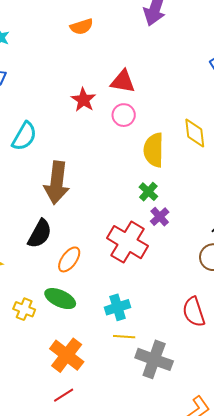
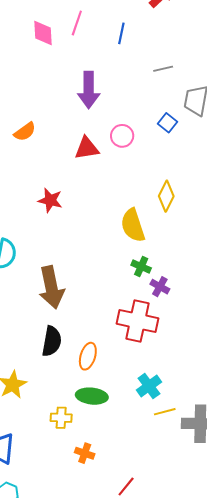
red triangle: (123, 82) -> (87, 148), moved
pink circle: (124, 115) -> (122, 136), moved
yellow diamond: (195, 133) -> (166, 196), turned 52
orange cross: (67, 355) -> (85, 453), moved, size x0.6

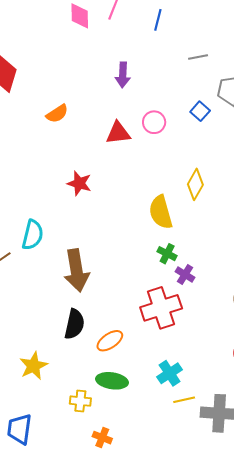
purple arrow: (89, 90) -> (123, 75), size x0.7
red cross: (137, 321) -> (161, 308), turned -33
orange ellipse: (88, 356) -> (110, 341), turned 36

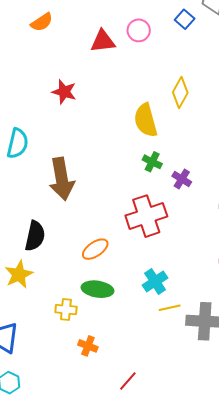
purple cross: (185, 275) -> (182, 179), moved
black semicircle: (74, 324) -> (35, 236), moved

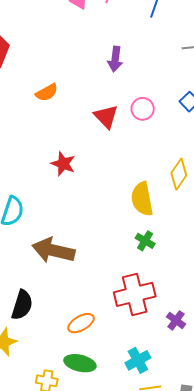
red triangle: (103, 41) -> (106, 117), turned 48
brown arrow: (62, 179) -> (53, 250), turned 108
purple cross: (182, 179) -> (176, 320), moved

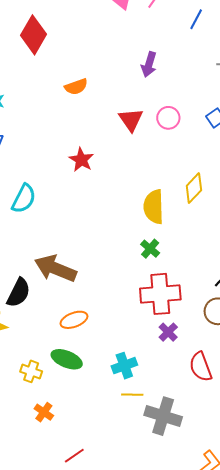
brown arrow: (53, 250) -> (55, 269), moved
red cross: (135, 294) -> (160, 294), moved

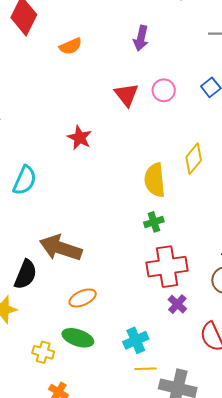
orange semicircle: (76, 87) -> (71, 46), moved
green cross: (150, 249) -> (154, 222), turned 36

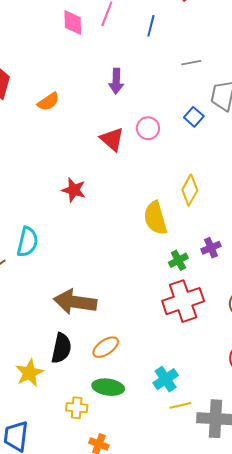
green cross: (154, 222) -> (178, 260), moved
black semicircle: (26, 274) -> (61, 348), moved
purple cross: (177, 304) -> (211, 248), moved, turned 36

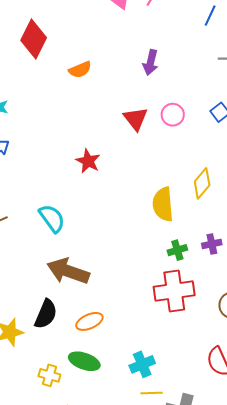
blue line: (151, 26) -> (210, 16), moved
cyan semicircle: (27, 242) -> (52, 218), moved, turned -60

